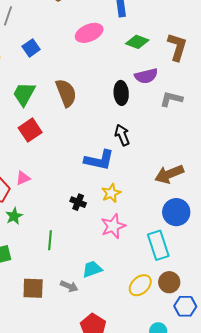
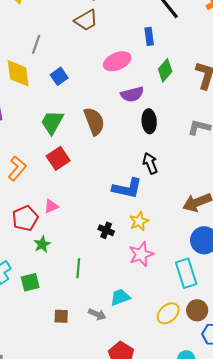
green diamond: (137, 42) -> (165, 70), turned -70
purple semicircle: (146, 76) -> (132, 94), moved
brown square: (33, 288) -> (61, 316), size x0.7

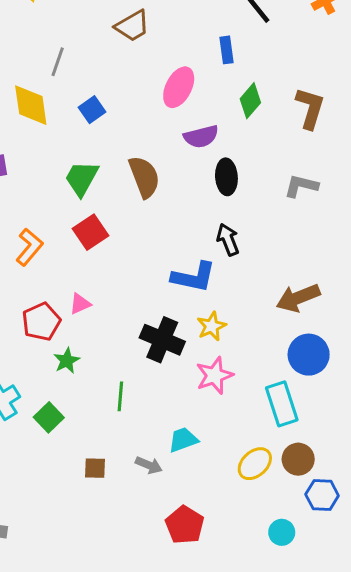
pink ellipse: (117, 61) -> (179, 87), turned -40
black cross: (106, 230) -> (162, 340), size x1.8
green square: (30, 282) -> (49, 417), turned -30

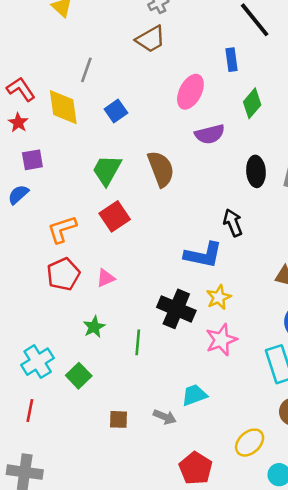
black ellipse: (226, 177) -> (256, 171), moved
orange L-shape: (29, 247) -> (62, 229), turned -148
red pentagon: (41, 322) -> (63, 274), moved
green line: (120, 396) -> (138, 342), moved
yellow ellipse: (255, 464) -> (250, 443), moved

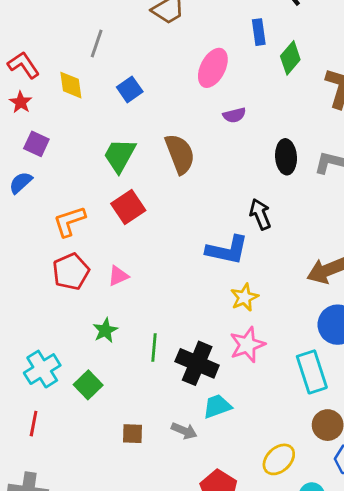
green diamond: (252, 103) -> (290, 58), moved
yellow diamond: (63, 107) -> (71, 85), size x0.7
purple semicircle: (210, 134) -> (234, 115), size x0.7
purple square: (32, 160) -> (36, 144), turned 35
black cross: (176, 309) -> (197, 363), moved

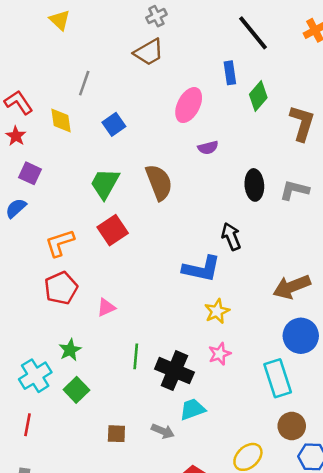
pink triangle: (118, 276) -> (106, 307), moved
green star: (105, 330) -> (70, 350), moved
pink star: (247, 345) -> (220, 354), size x0.7

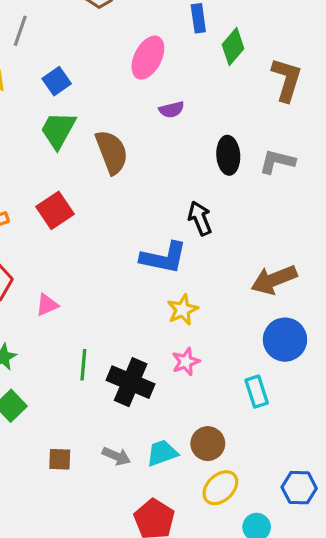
green trapezoid: (105, 184) -> (58, 130), moved
cyan rectangle: (278, 378) -> (257, 392), size x0.7
cyan trapezoid: (192, 409) -> (162, 453), moved
brown circle: (292, 426) -> (208, 444), moved

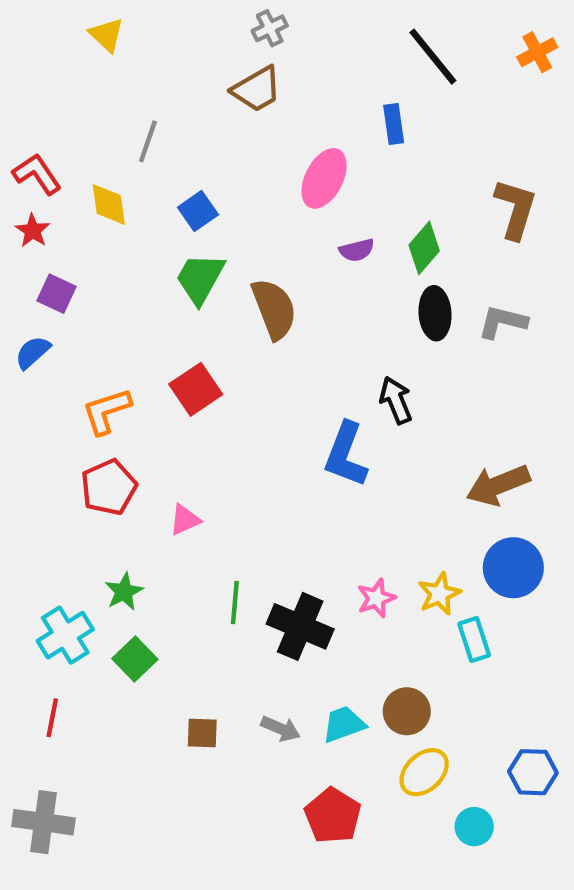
green diamond: (233, 47) -> (424, 248), moved
blue L-shape: (164, 258) -> (346, 455), turned 99
yellow star: (183, 310) -> (439, 594), moved

